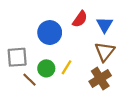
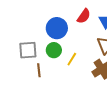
green circle: (46, 68) -> (54, 50), moved
brown line: (29, 80) -> (39, 70), turned 40

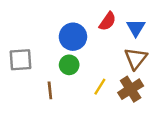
gray square: (28, 50) -> (20, 60), moved
yellow line: (72, 59) -> (100, 87), moved

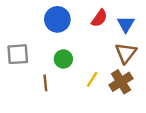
blue circle: (73, 37) -> (57, 19), moved

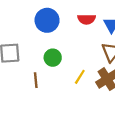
red semicircle: (99, 18) -> (87, 19), turned 54

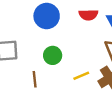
yellow line: (80, 77) -> (81, 76), turned 35

